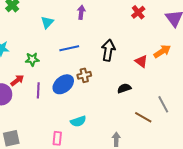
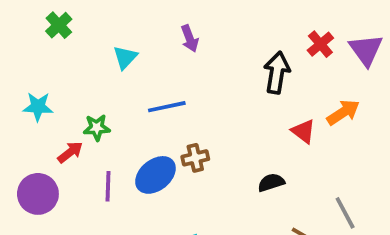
purple arrow: (81, 12) -> (190, 38), turned 152
red cross: (138, 12) -> (320, 44), moved
black arrow: (108, 50) -> (277, 73), moved
red arrow: (17, 80) -> (70, 152), moved

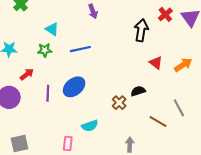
cyan triangle: (125, 57) -> (52, 29), moved, turned -40
orange arrow: (343, 112) -> (183, 65), moved
green star: (97, 128) -> (45, 50), moved
brown cross: (195, 158) -> (119, 103), moved, turned -32

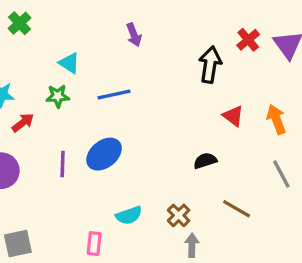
orange arrow: (183, 65) -> (276, 119), turned -78
red arrow: (27, 74) -> (23, 123), moved
brown cross: (119, 103) -> (179, 215), moved
gray line: (179, 108) -> (281, 174), moved

